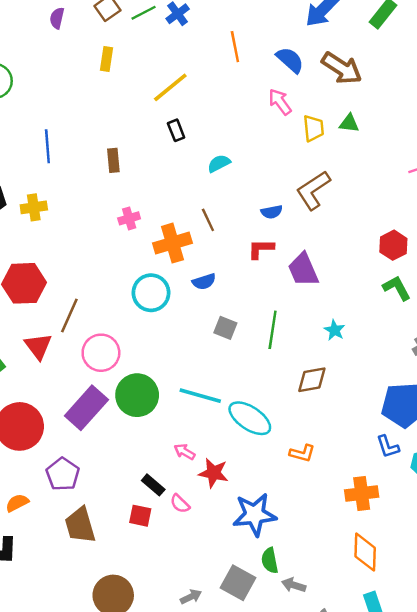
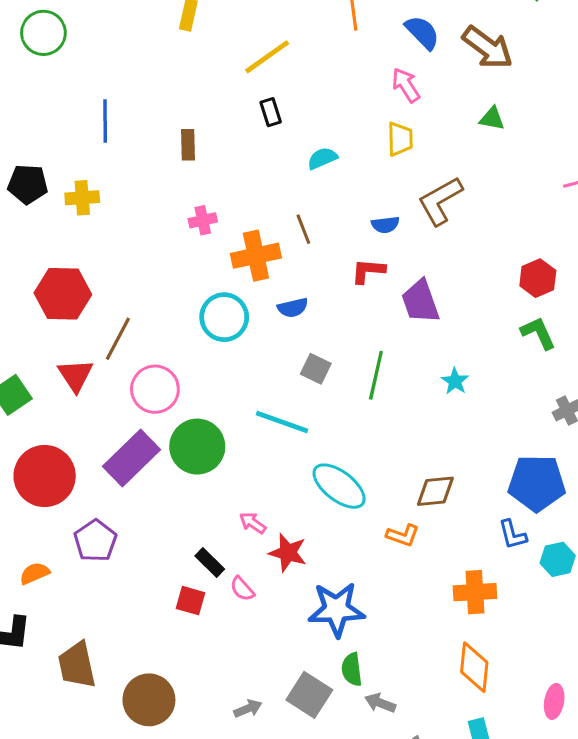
yellow trapezoid: (314, 128) -> (400, 139), moved
brown diamond: (312, 380) -> (435, 491), moved
cyan line: (200, 396) -> (282, 422), moved
brown trapezoid: (80, 525) -> (77, 665), moved

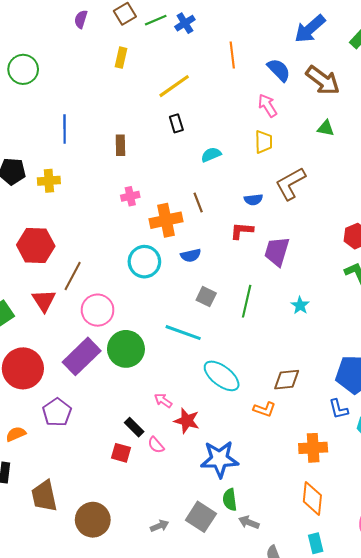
purple trapezoid: (420, 301) -> (277, 251), turned 36

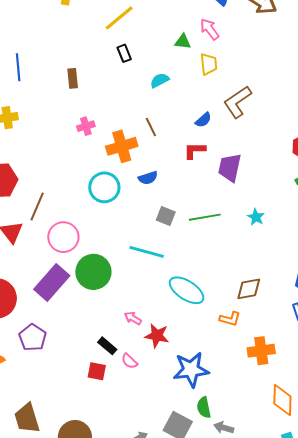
green triangle: (326, 128) -> (183, 42), moved
blue semicircle: (253, 200) -> (203, 120), turned -30
green line: (247, 301) -> (205, 217), turned 72
orange cross: (313, 448) -> (261, 351), moved

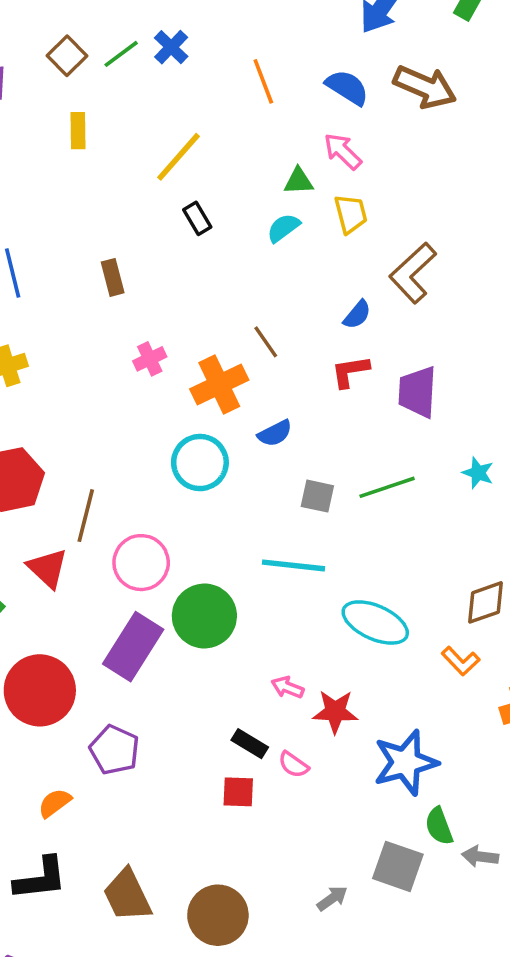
cyan semicircle: (160, 80) -> (283, 228), moved
orange L-shape: (230, 319) -> (461, 661), turned 40

